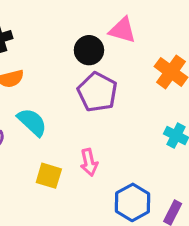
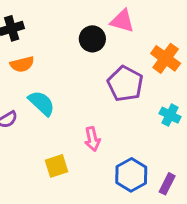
purple pentagon: (97, 92) -> (125, 84), moved
yellow square: (49, 176) -> (57, 166), moved, turned -35

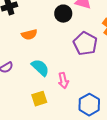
orange semicircle: (22, 64) -> (29, 35), moved
cyan semicircle: (42, 103) -> (40, 68), moved

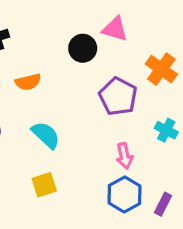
pink arrow: (63, 81) -> (124, 156), moved

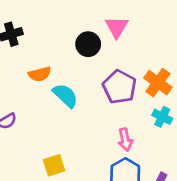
pink triangle: (115, 29) -> (117, 27), turned 45
orange cross: (161, 69) -> (158, 83), moved
cyan semicircle: (46, 135) -> (65, 95), moved

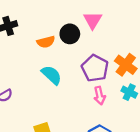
orange semicircle: (40, 74) -> (46, 42), moved
pink arrow: (125, 140) -> (100, 96), moved

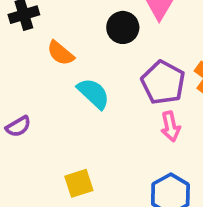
orange semicircle: (46, 42) -> (60, 53), moved, turned 54

